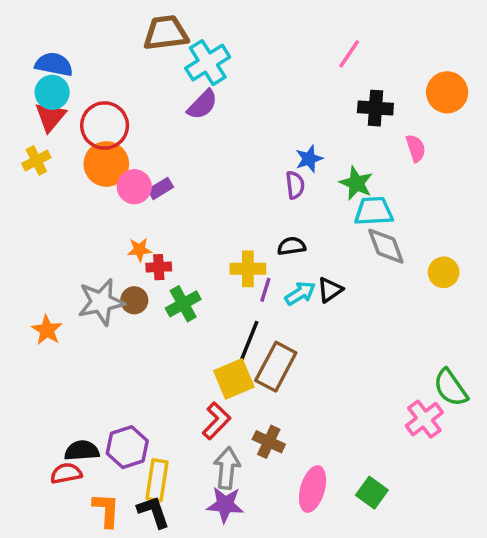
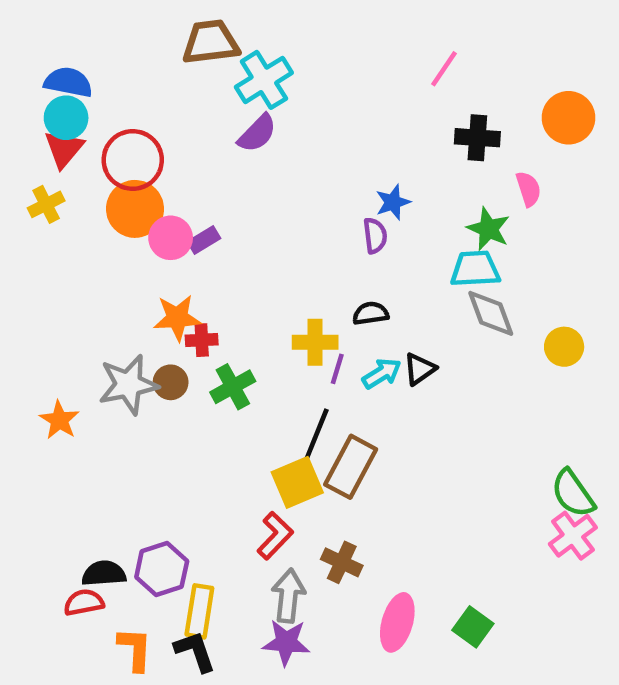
green star: (356, 183) -> (488, 229), moved
orange star: (140, 250) -> (177, 318), size x1.5
pink cross: (424, 419) -> (573, 536), moved

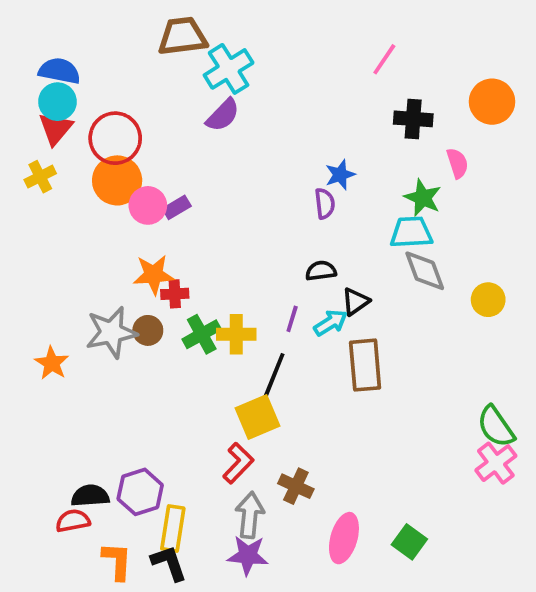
yellow cross: (315, 342) -> (236, 334), moved
black triangle: (420, 369) -> (355, 302), moved
brown rectangle: (351, 467) -> (365, 365), moved, turned -33

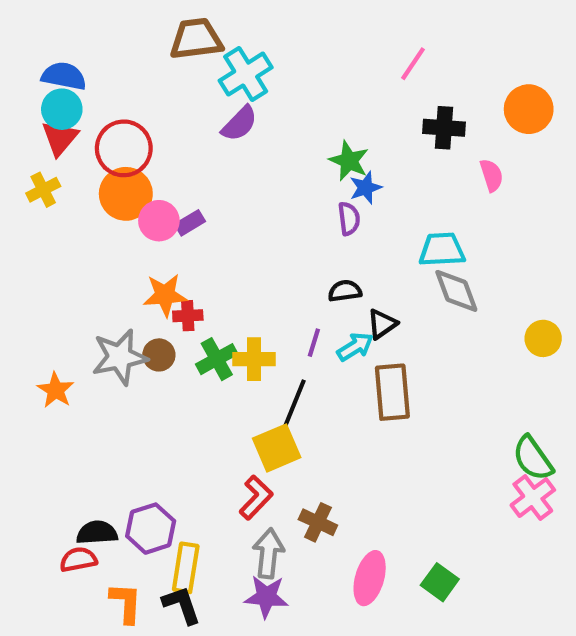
green star: (423, 198) -> (349, 161), moved
yellow circle: (488, 300) -> (543, 338), moved

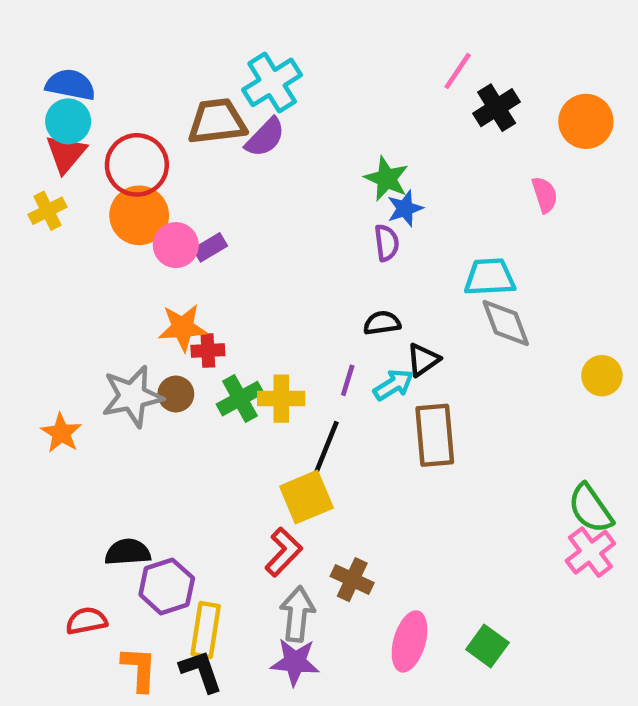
brown trapezoid: (196, 39) -> (217, 121), moved
black cross: (444, 128) -> (497, 108), moved, turned -36
black semicircle: (97, 533) -> (128, 552), moved

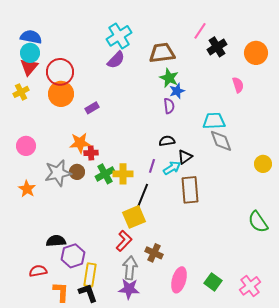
brown trapezoid: (217, 121) -> (162, 53), moved
pink circle: (176, 245) -> (26, 146), moved
pink cross: (590, 552) -> (250, 286), moved

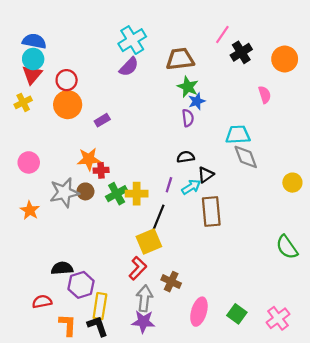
red circle: (60, 72) -> (67, 80), size x0.7

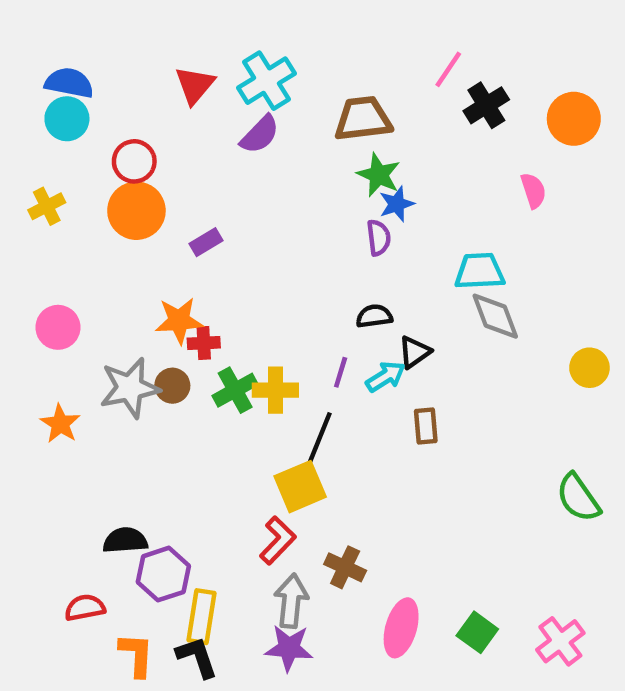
red triangle: (32, 75) -> (195, 85), moved
brown rectangle: (211, 211) -> (426, 426), size x0.6

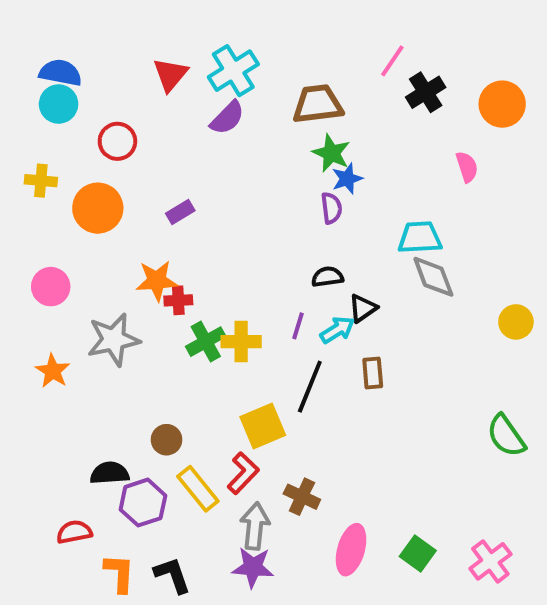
yellow cross: (47, 206) -> (41, 181), turned 32
orange circle: (136, 211) -> (98, 208), moved
brown circle: (172, 386) -> (167, 440), moved
black line: (318, 442) -> (310, 387), moved
yellow rectangle: (201, 617) -> (198, 489), moved, turned -48

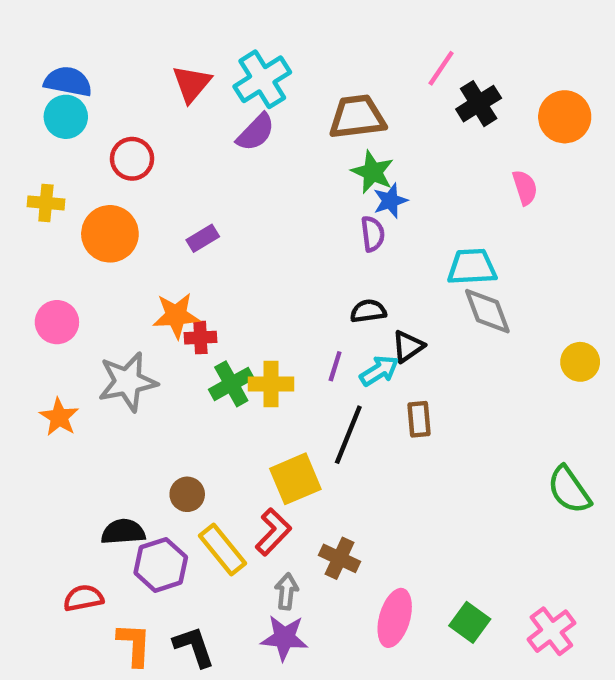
gray arrow: (255, 526) -> (287, 591), size x0.7

